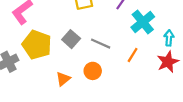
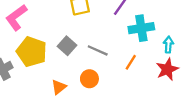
cyan cross: (143, 22) -> (141, 28), turned 30

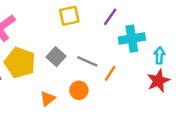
orange line: (131, 62) -> (110, 73), moved

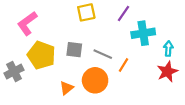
gray square: (56, 57) -> (74, 50), turned -35
orange circle: (79, 90) -> (95, 80), size x1.5

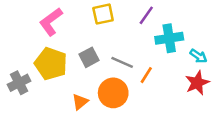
pink L-shape: (27, 23) -> (51, 22), moved
cyan arrow: (168, 49) -> (198, 56), turned 120
gray square: (74, 50) -> (89, 57), turned -35

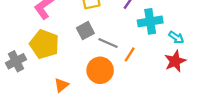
gray square: (89, 57) -> (85, 31), moved
orange triangle: (80, 102) -> (61, 85), moved

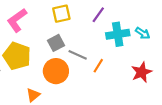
cyan arrow: (176, 37) -> (143, 33), moved
orange circle: (100, 70) -> (56, 71), moved

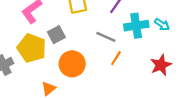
gray square: (56, 43) -> (56, 35), moved
gray line: (78, 55) -> (106, 37), moved

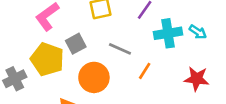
gray line: (106, 37) -> (120, 49), moved
red star: (161, 65) -> (197, 79), turned 30

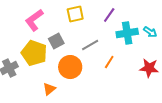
gray line: (120, 49) -> (90, 45), turned -54

